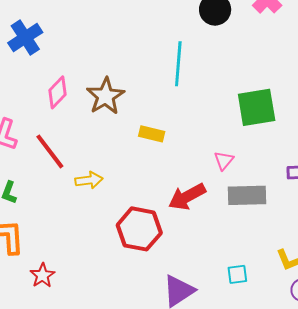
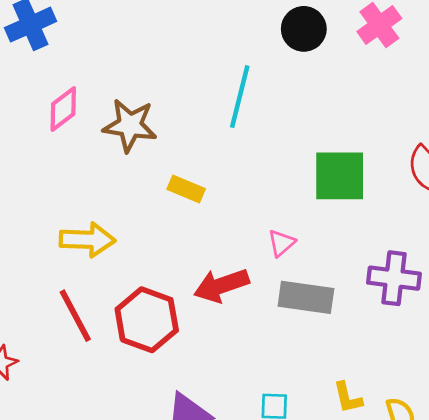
brown star: (106, 96) -> (130, 125), turned 30
red line: (50, 151) -> (75, 316), moved
yellow arrow: (89, 180) -> (87, 240), size x1.4

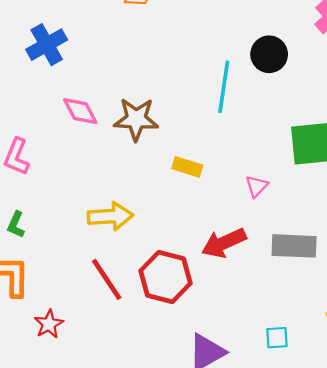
black circle: (304, 29) -> (269, 54), moved
pink diamond: (63, 109) -> (80, 111), turned -75
pink triangle: (281, 243) -> (257, 186), moved

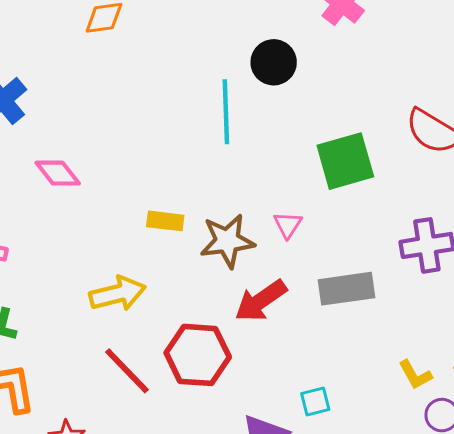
brown star: (136, 119) -> (227, 241), moved
yellow rectangle: (187, 167) -> (165, 221), moved
cyan square: (277, 338) -> (315, 402), moved

